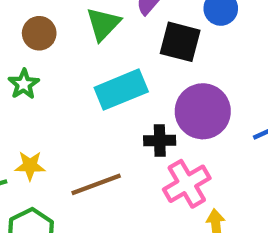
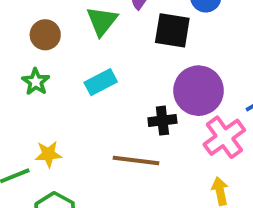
cyan rectangle: (121, 90) -> (101, 82), moved, size x0.7
brown line: (96, 184) -> (136, 161), moved, turned 33
pink cross: (187, 184) -> (224, 137), moved

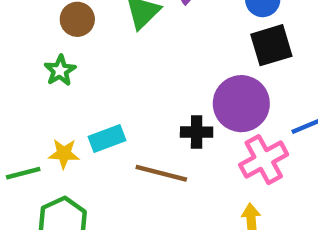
black square: (172, 30) -> (271, 45), moved, turned -33
cyan rectangle: (101, 82) -> (107, 138), moved

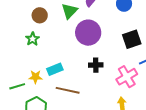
black square: (271, 45) -> (132, 39), moved
purple circle: (241, 104) -> (88, 33), moved
brown line: (161, 173) -> (68, 90), moved

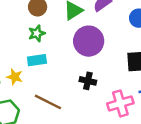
green star: (32, 39) -> (37, 33), moved
cyan rectangle: (55, 69) -> (37, 60), moved

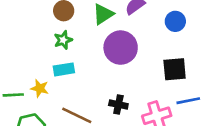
black cross: (88, 81) -> (118, 105), moved

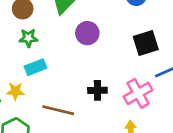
green star: (63, 40) -> (28, 38), turned 30
purple circle: (121, 48) -> (87, 33), size x0.7

